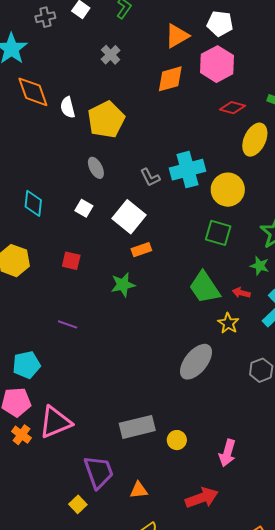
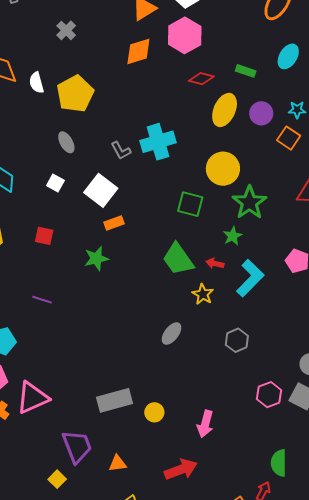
gray cross: (111, 55) -> (66, 30), moved
yellow circle: (228, 190) -> (223, 169), moved
green star: (260, 266) -> (233, 236), turned 30
gray ellipse: (196, 362) -> (171, 334), size x0.6

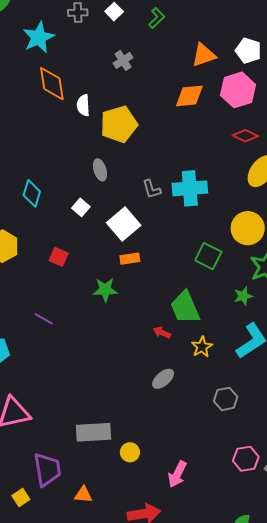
red arrow: (215, 263) -> (162, 333), moved

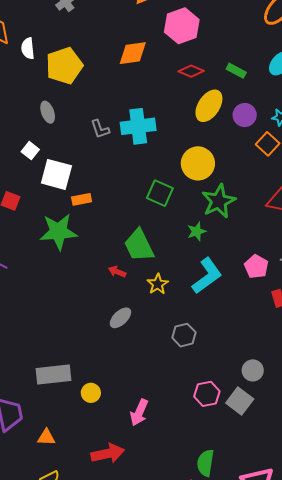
orange diamond: (189, 96) -> (133, 53), moved
white square: (124, 224) -> (56, 174), moved, turned -32
green star: (105, 290) -> (58, 232), size x1.5

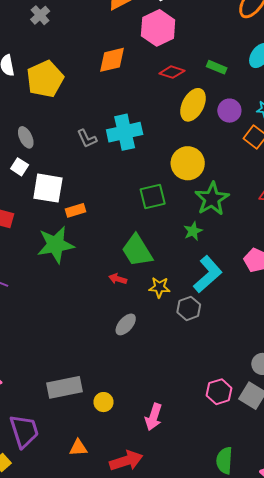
gray ellipse: (48, 112) -> (26, 137), moved
green square: (160, 193) -> (153, 197), turned -32
yellow star: (158, 284) -> (159, 287), turned -30
gray hexagon: (184, 335) -> (189, 308), moved
orange triangle: (46, 437) -> (78, 448), moved

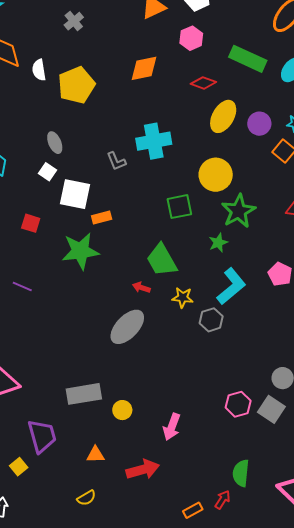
pink hexagon: (158, 28) -> (191, 38), size x0.7
green rectangle: (217, 67) -> (248, 59), moved, size x1.8
gray L-shape: (87, 139) -> (116, 161), moved
gray ellipse: (126, 324) -> (127, 327), moved, size x1.6

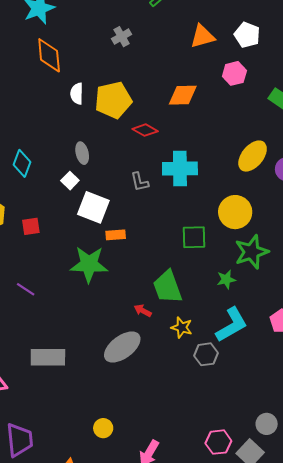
white semicircle: (39, 70) -> (77, 94), moved
red diamond: (203, 83) -> (145, 130), moved
red square: (31, 223) -> (31, 226), moved, turned -36
gray rectangle: (84, 394) -> (48, 357), moved

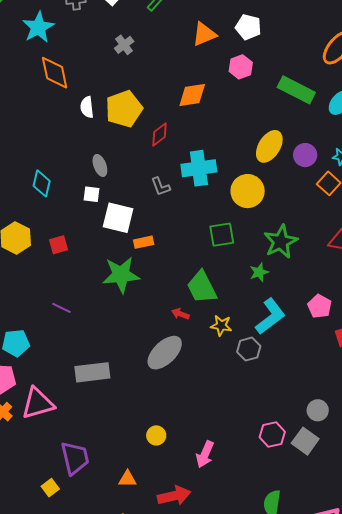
red diamond: (145, 130) -> (159, 134), turned -60
white square: (70, 181) -> (91, 194), turned -30
yellow circle: (235, 212) -> (248, 191), moved

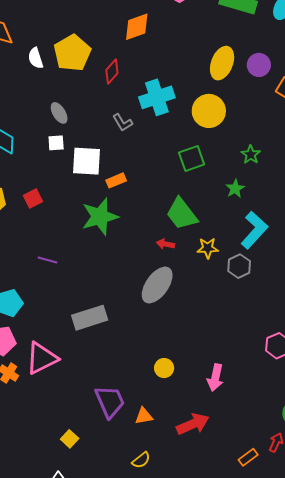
green star: (281, 242) -> (251, 155), size x0.6
purple trapezoid: (75, 458) -> (110, 402), moved

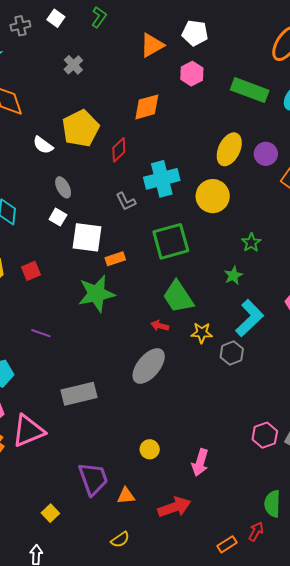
white semicircle: (36, 58) -> (43, 145), moved, turned -40
white square: (56, 143) -> (58, 217), turned 30
green square: (192, 158) -> (171, 241), moved, size x1.4

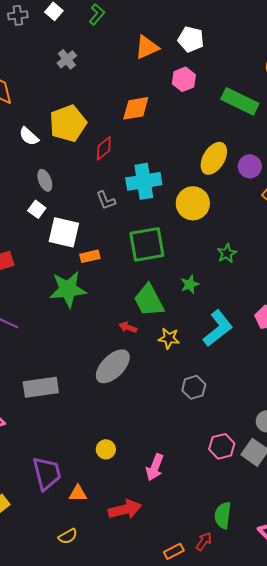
green star: (233, 275) -> (190, 284), moved
gray hexagon: (232, 353) -> (194, 387), moved

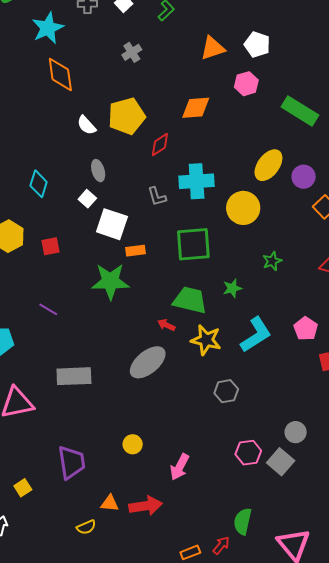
green trapezoid: (149, 300) -> (190, 300), turned 126
yellow star: (169, 338) -> (206, 340), size x1.4
orange triangle: (78, 493) -> (110, 503), moved

